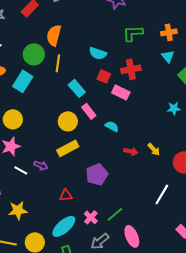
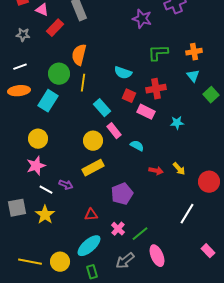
cyan star: (174, 108) -> (177, 123), moved
yellow star: (18, 210) -> (45, 215), moved, turned -30
pink cross: (91, 217) -> (118, 229), moved

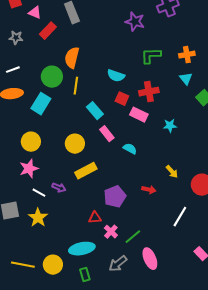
yellow circle: (93, 141) -> (75, 144), moved
red arrow: (156, 171) -> (149, 190), moved
red triangle: (91, 215) -> (95, 218), moved
cyan ellipse: (89, 246) -> (82, 249), turned 30

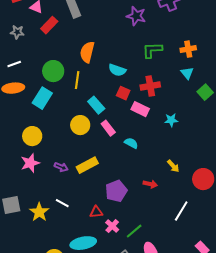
orange semicircle: (72, 58) -> (87, 52), moved
yellow circle: (75, 144) -> (80, 125), moved
purple arrow: (59, 188) -> (61, 167), moved
white line: (39, 193) -> (62, 203), moved

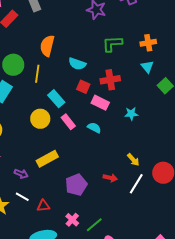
cyan semicircle: (131, 143) -> (94, 128), moved
purple arrow: (61, 167) -> (21, 174), moved
white line: (181, 211) -> (136, 184), moved
red triangle: (96, 212) -> (43, 206), moved

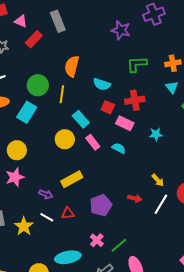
red triangle: (43, 206) -> (68, 213), moved

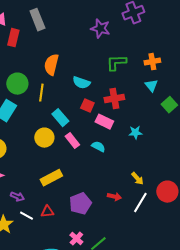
red rectangle: (34, 39) -> (13, 38), turned -30
purple arrow: (46, 194) -> (17, 197), moved

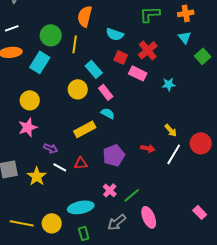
red cross: (114, 99) -> (148, 50), turned -30
cyan semicircle: (98, 147) -> (108, 113), moved

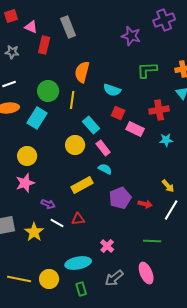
red cross: (148, 50) -> (159, 110), moved, turned 30
purple pentagon: (114, 155) -> (120, 198), moved
green line: (132, 195) -> (152, 241), moved, turned 42

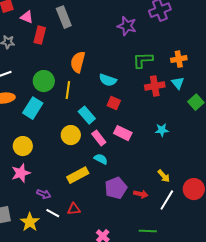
red cross: (159, 110) -> (155, 86), moved
pink rectangle: (135, 129) -> (123, 133), moved

